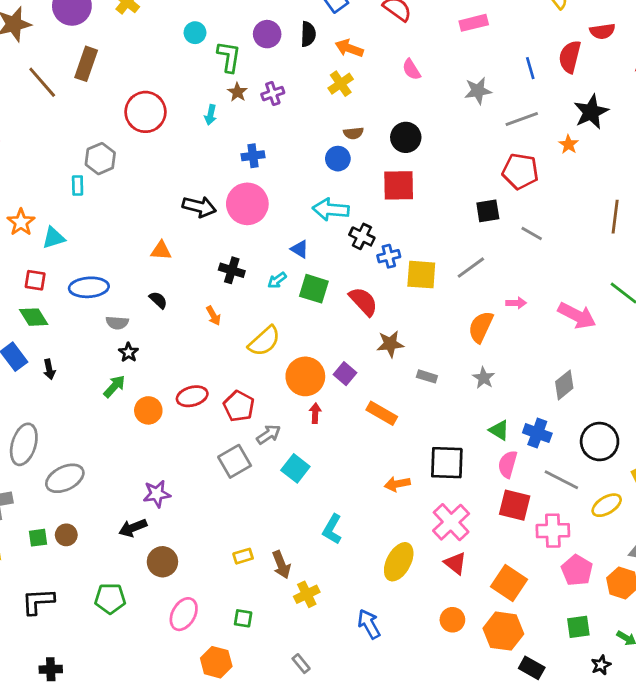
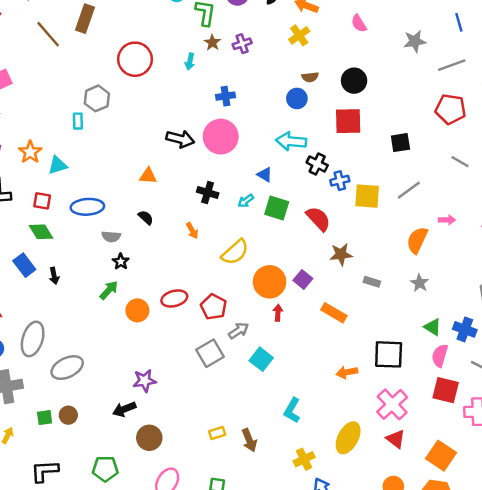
black square: (488, 211) -> (400, 143), moved
yellow cross: (307, 594) -> (304, 459), moved

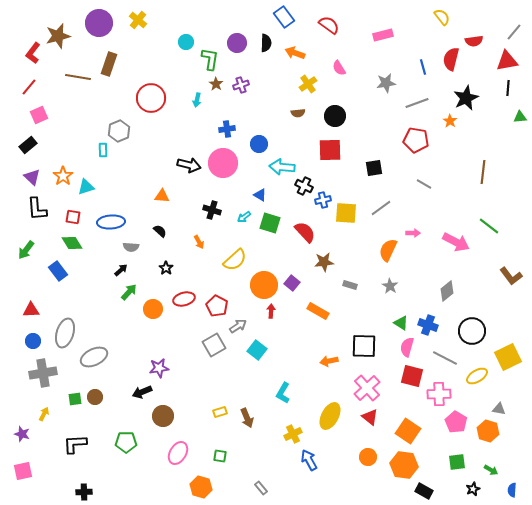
brown line: (48, 34) -> (78, 77), turned -40
yellow cross: (299, 35) -> (308, 84), moved
blue circle: (297, 98) -> (259, 144), moved
black star: (121, 262) -> (166, 268), moved
black arrow: (54, 276) -> (121, 270), moved, turned -120

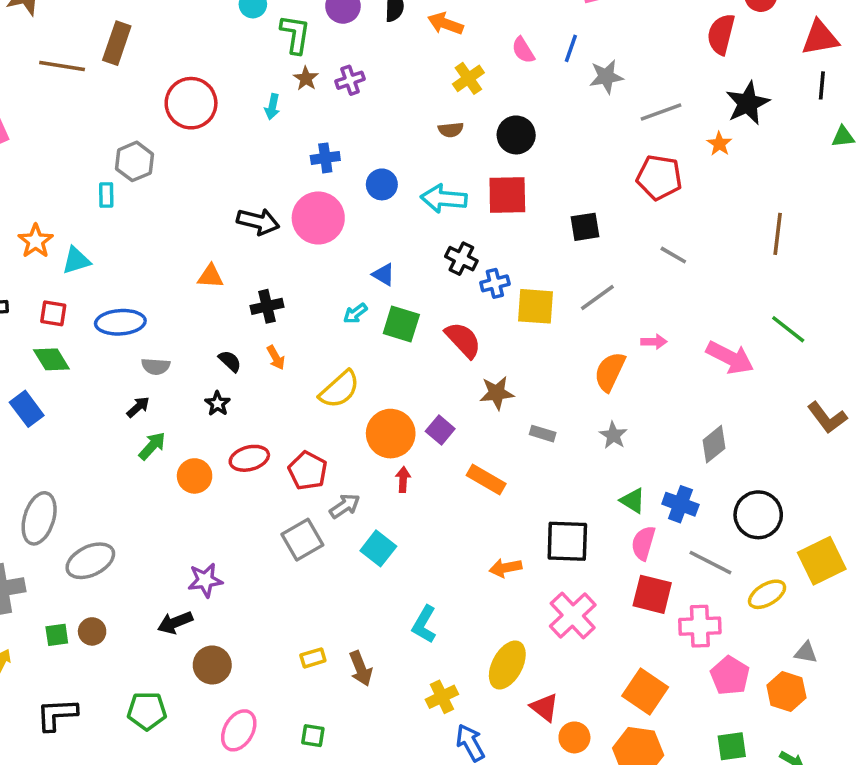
blue line: (423, 67) -> (571, 48), moved, turned 35
cyan arrow: (282, 167) -> (444, 199), moved
black cross: (212, 210) -> (267, 306), moved, turned -30
black semicircle: (160, 231) -> (230, 361), moved
red triangle: (370, 417) -> (544, 707), moved

